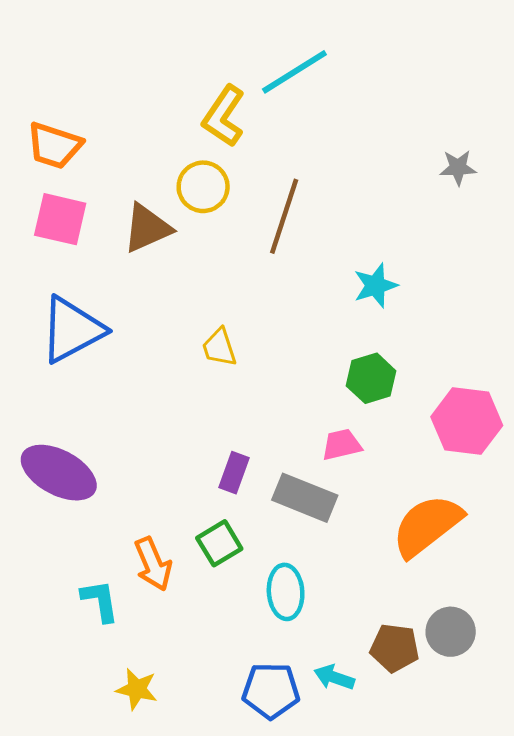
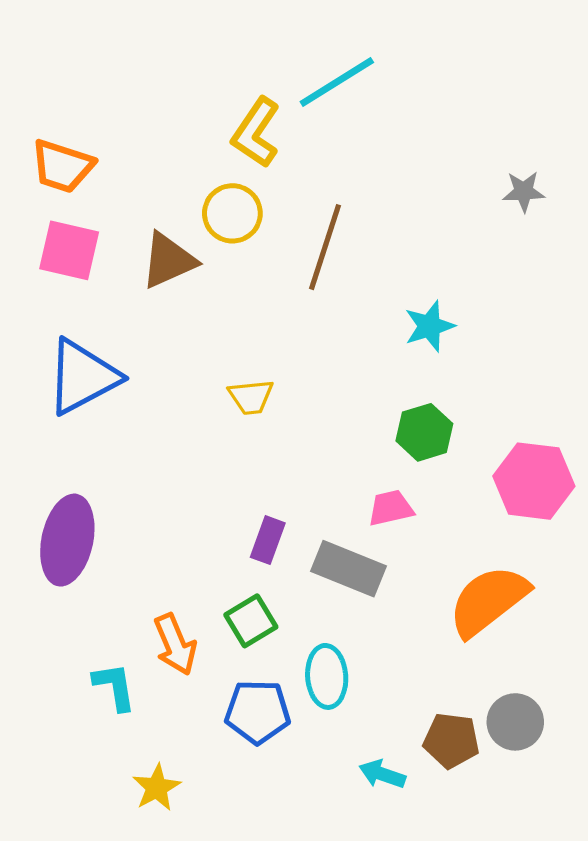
yellow trapezoid: (219, 347) -> (251, 397), turned -78
purple ellipse: (59, 473) -> (67, 540), turned 74
yellow star: (137, 689) -> (157, 788), turned 30
blue pentagon: (271, 691) -> (258, 712), moved

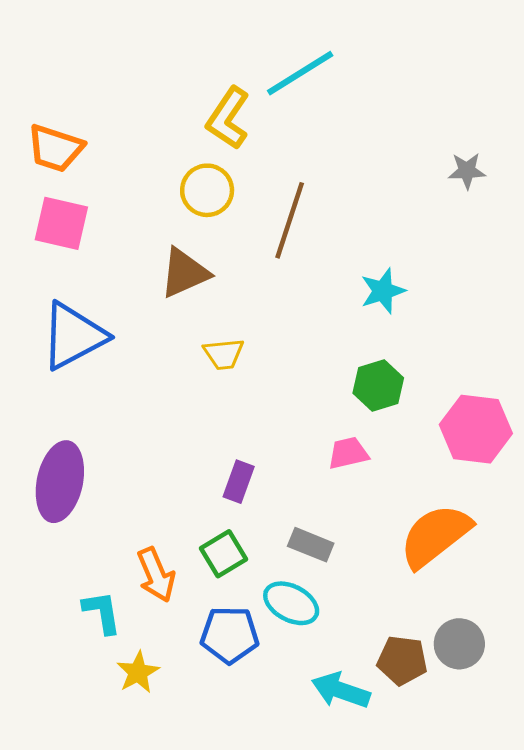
brown triangle: (168, 261) -> (185, 273), moved
gray rectangle: (349, 569) -> (311, 545), moved, size x0.7
cyan ellipse: (327, 676) -> (291, 603), turned -58
cyan arrow: (382, 774) -> (341, 690), size x1.4
yellow star: (157, 788) -> (138, 672), moved

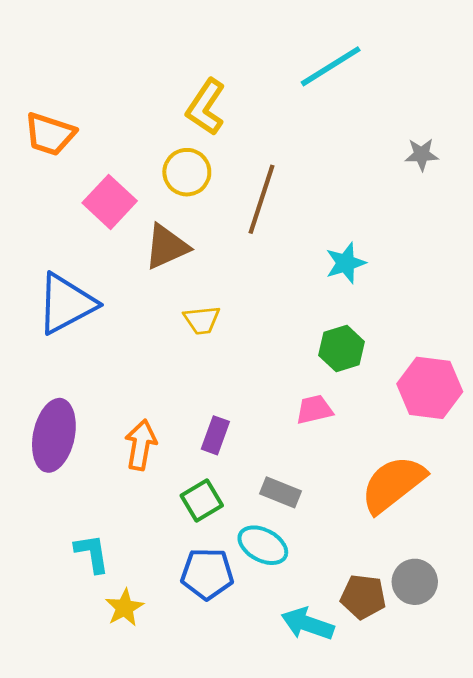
cyan line: (300, 73) -> (331, 66), moved
pink square: (61, 223) -> (110, 202), moved, turned 30
orange arrow: (156, 575) -> (141, 445), moved, turned -147

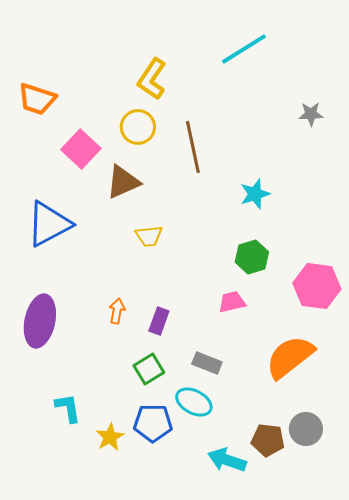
brown line: (261, 199) -> (193, 147), turned -30
orange arrow: (141, 445) -> (117, 311), moved, size x0.7
yellow star: (124, 608) -> (110, 437), moved

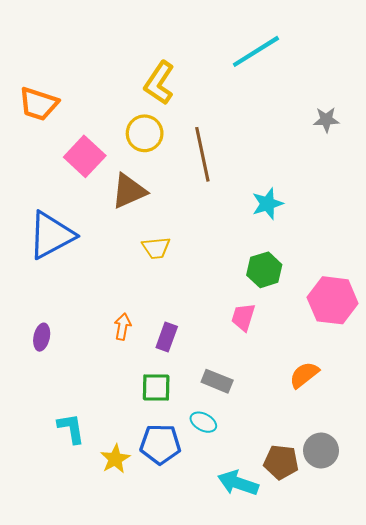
pink trapezoid: (232, 302) -> (243, 317), turned -60
purple ellipse: (40, 321) -> (42, 337), size x0.5
orange semicircle: (290, 357) -> (304, 375), size x0.6
green square: (149, 369) -> (156, 387), turned 32
cyan ellipse: (194, 402) -> (203, 422), size x0.7

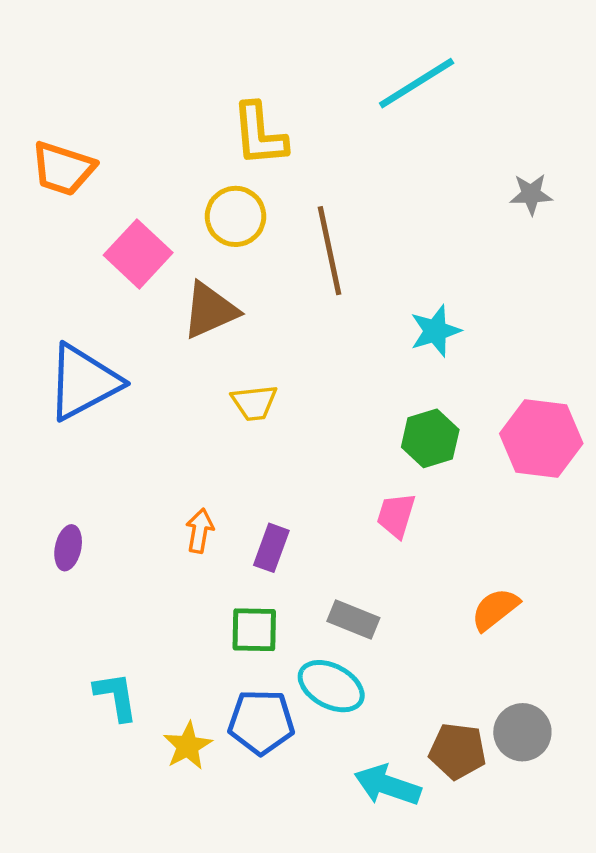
yellow L-shape: (159, 83) -> (259, 134), turned -39
pink hexagon: (333, 300) -> (541, 438), moved
cyan ellipse: (203, 422) -> (331, 686), size x1.5

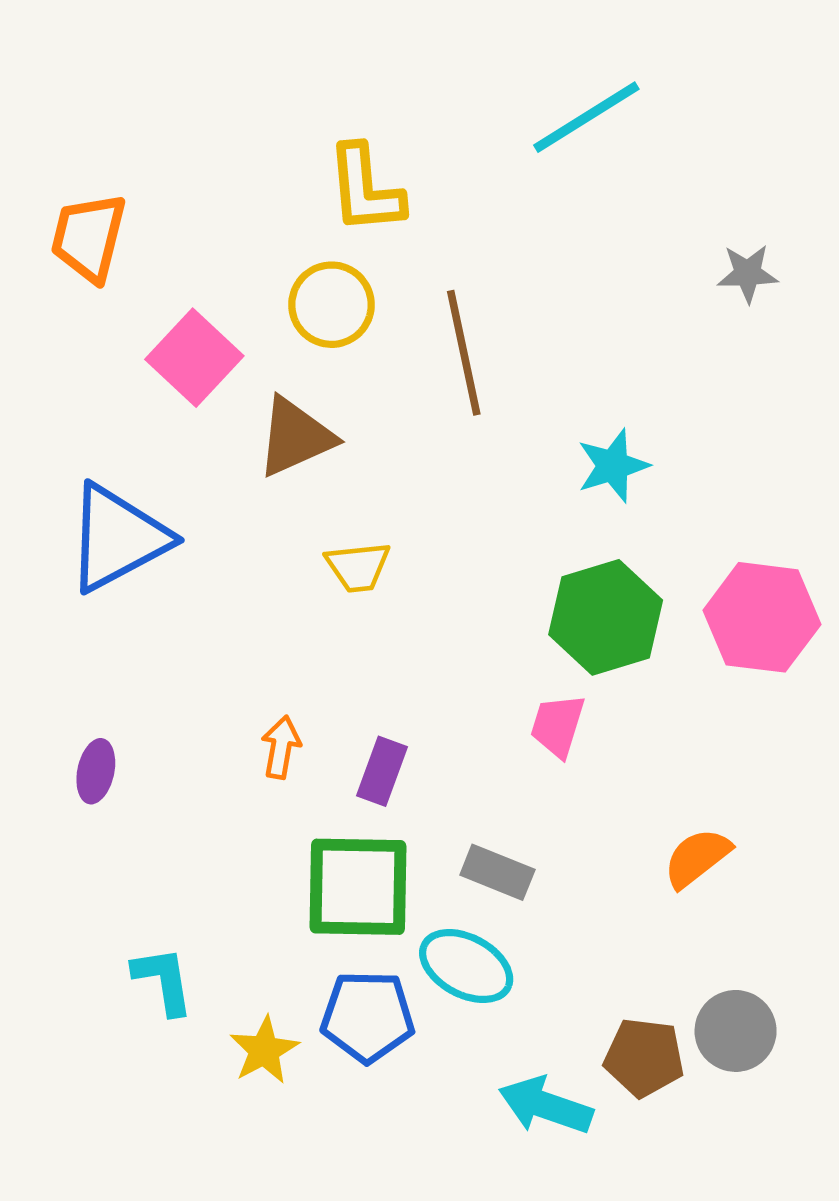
orange trapezoid: (63, 169) -> (89, 237), turned 86
green hexagon: (430, 438) -> (606, 617), size x1.4
green square: (254, 630) -> (358, 887), size x1.6

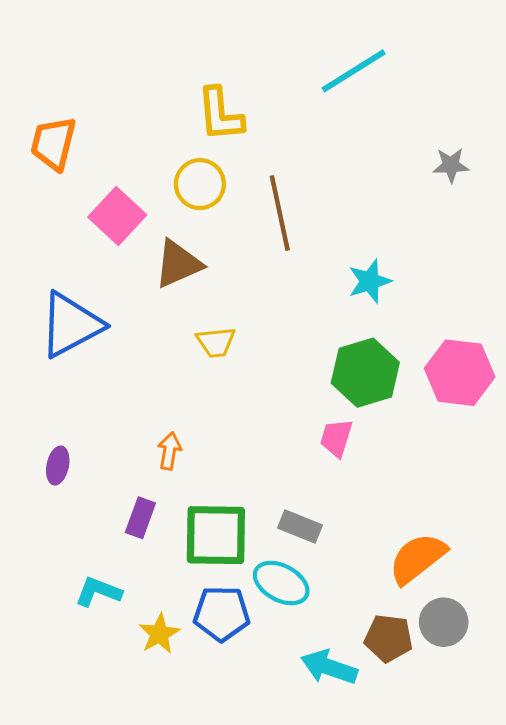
purple rectangle: (382, 771) -> (140, 518), moved
orange semicircle: (697, 858) -> (418, 558), moved, size x1.4
cyan L-shape: (163, 980) -> (98, 592), turned -60

